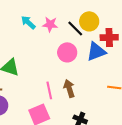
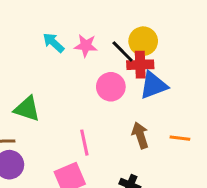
red cross: (109, 37) -> (140, 65), moved
brown arrow: (69, 88) -> (140, 135), moved

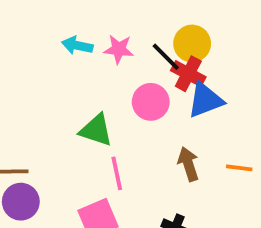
cyan arrow: (53, 43) -> (77, 45), turned -30
red cross: (140, 65) -> (188, 74), turned 30
green triangle: (27, 109) -> (96, 130), moved

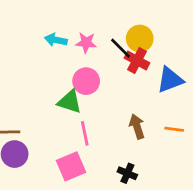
blue triangle: (205, 100) -> (170, 80), moved
pink circle: (151, 102) -> (86, 81), moved

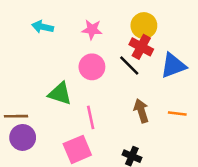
cyan arrow: (56, 40) -> (43, 27), moved
black line: (120, 48) -> (129, 66), moved
green triangle: (70, 102) -> (60, 94), moved

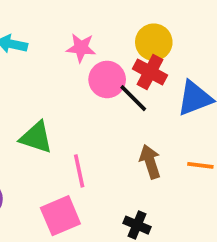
pink circle: (92, 67) -> (107, 79), moved

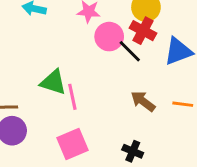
brown arrow: (150, 162) -> (143, 101), turned -35
pink line: (79, 171) -> (72, 97), moved

